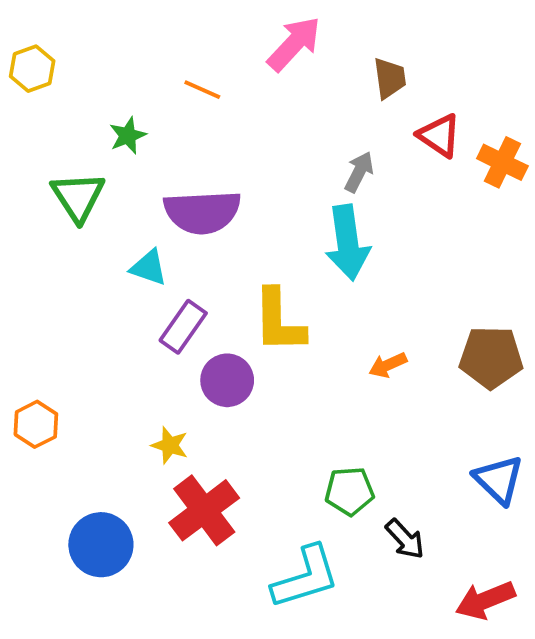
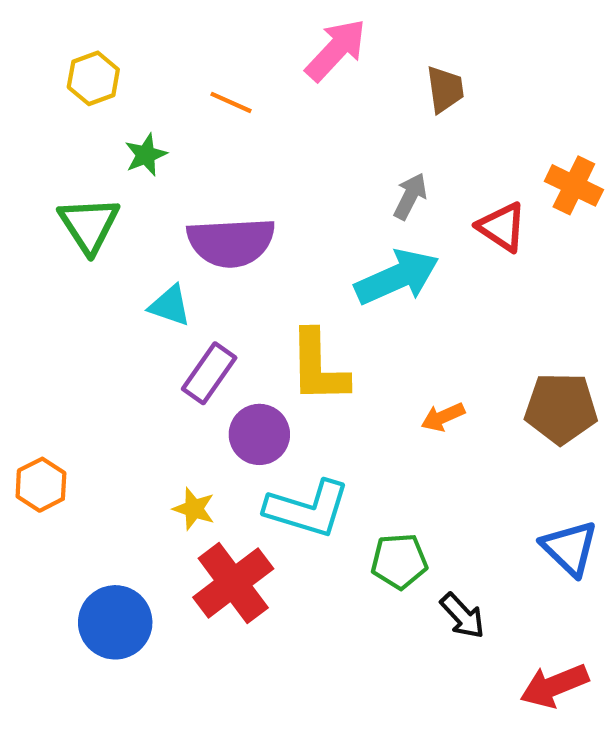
yellow hexagon: (32, 69) -> (93, 78), moved
red triangle: (439, 136) -> (502, 227), moved
cyan arrow: (348, 243) -> (397, 277), turned -106
cyan L-shape: (306, 577) -> (307, 509), moved, turned 34

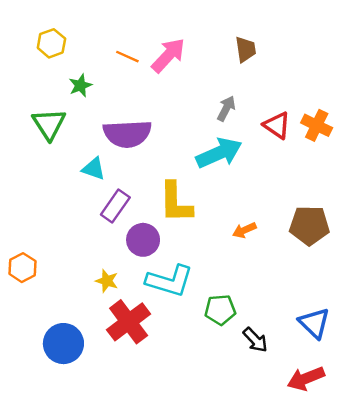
pink arrow: (336, 50) -> (168, 55), moved
orange cross: (574, 185) -> (317, 125), moved
blue triangle: (570, 548) -> (314, 323), moved

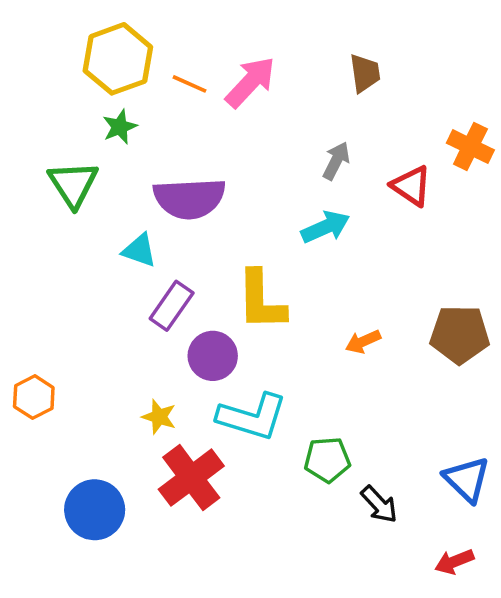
yellow hexagon: (51, 43) -> (118, 59), moved, size x1.6
orange cross: (317, 125) -> (470, 147), moved
cyan arrow: (219, 153) -> (325, 227), size x0.7
red arrow: (306, 378) -> (454, 562), size x0.7

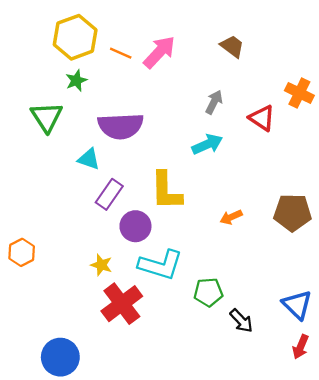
brown trapezoid: (365, 73) -> (232, 46), turned -45
blue circle: (95, 510) -> (60, 357), moved
red arrow: (454, 562) -> (301, 347), moved, turned -45

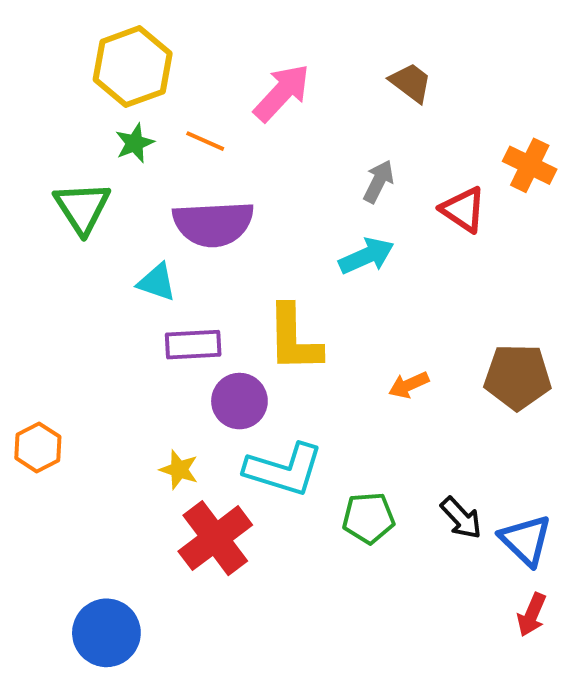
orange line: (121, 53) -> (205, 141), moved
purple rectangle: (109, 194) -> (193, 345), turned 52
black arrow: (241, 321) -> (461, 518), moved

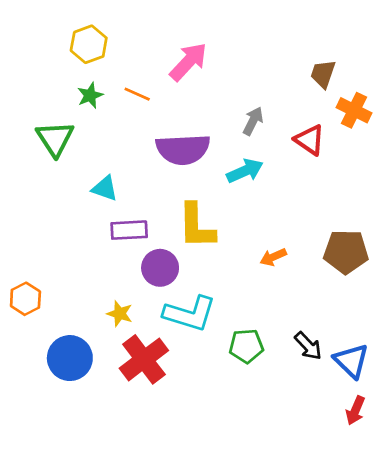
yellow hexagon: (133, 67) -> (89, 44), size x0.7
brown trapezoid: (411, 83) -> (323, 74), moved, turned -108
purple semicircle: (213, 224) -> (183, 149), moved
blue circle: (106, 633) -> (70, 358), moved

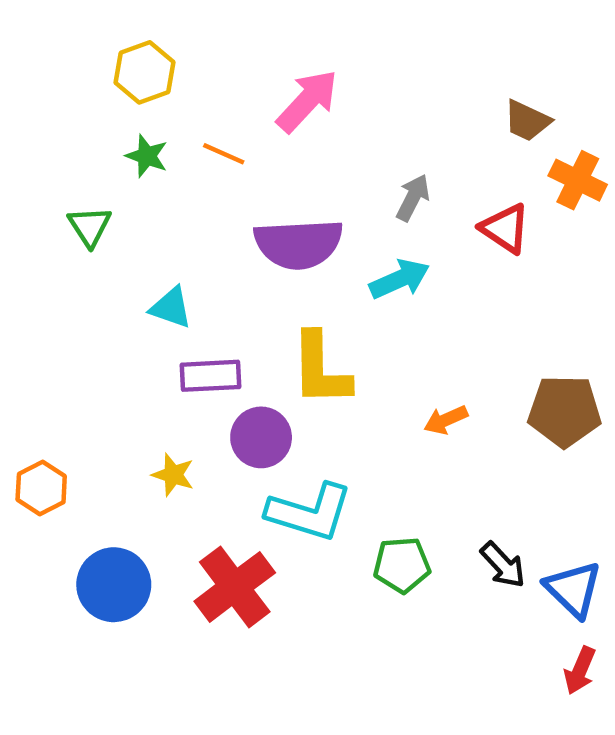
brown trapezoid: (323, 74) -> (527, 121), turned -84
green star: (90, 95) -> (147, 156), turned -30
green triangle: (55, 139) -> (90, 226), size x0.7
yellow star: (120, 314) -> (173, 475), moved

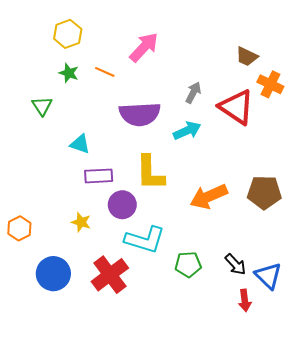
red triangle: (505, 229) -> (236, 107), size x1.5
orange arrow: (446, 420) -> (209, 196), size x1.8
red arrow: (580, 670) -> (245, 300), moved, turned -30

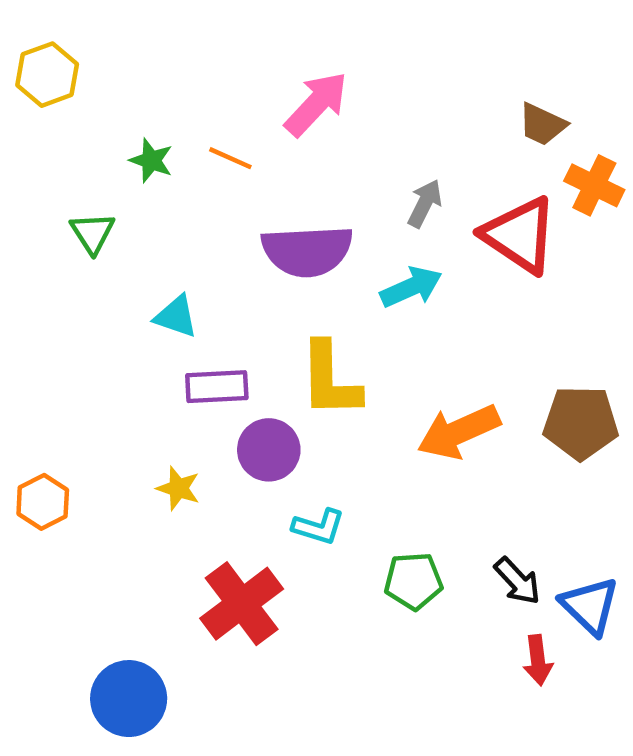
yellow hexagon: (68, 34) -> (47, 75), moved
cyan L-shape: (145, 240) -> (319, 527), size x0.6
blue circle: (53, 274) -> (129, 699), moved

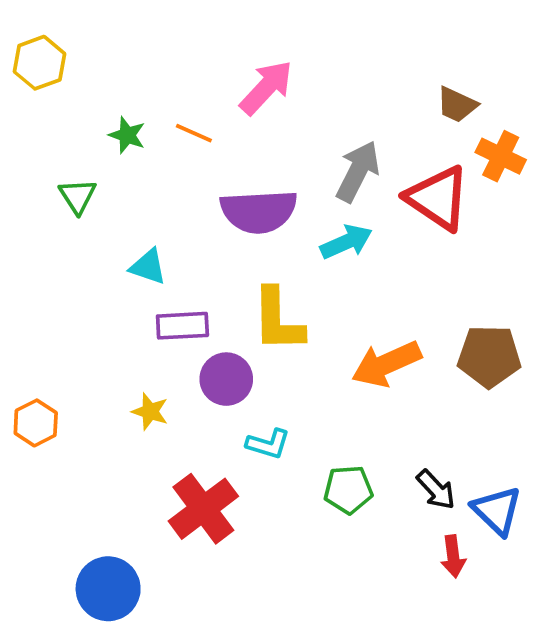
gray arrow: (425, 203) -> (358, 171), size x1.5

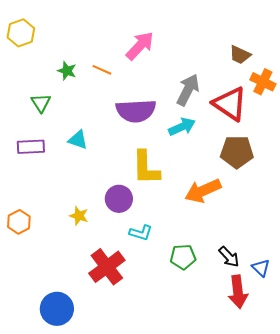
purple rectangle: (182, 326) -> (31, 147), moved
brown pentagon: (489, 356) -> (237, 152), moved
blue triangle: (497, 511) -> (261, 268), size x0.7
red arrow: (453, 556) -> (238, 292), size x1.5

